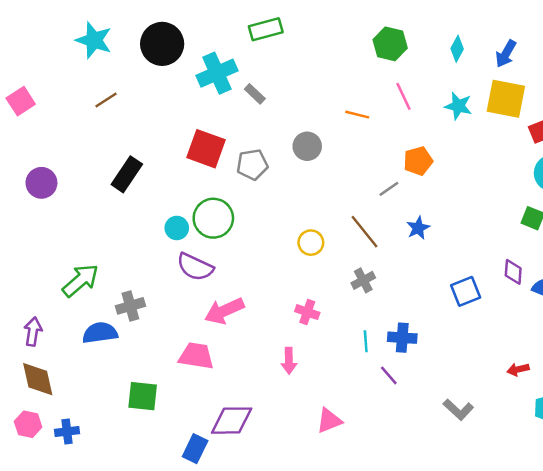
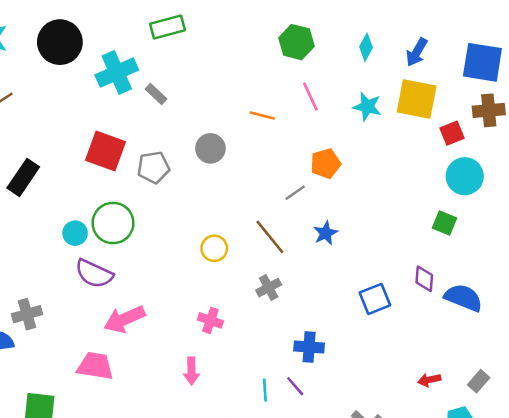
cyan line: (366, 341) -> (265, 390), moved

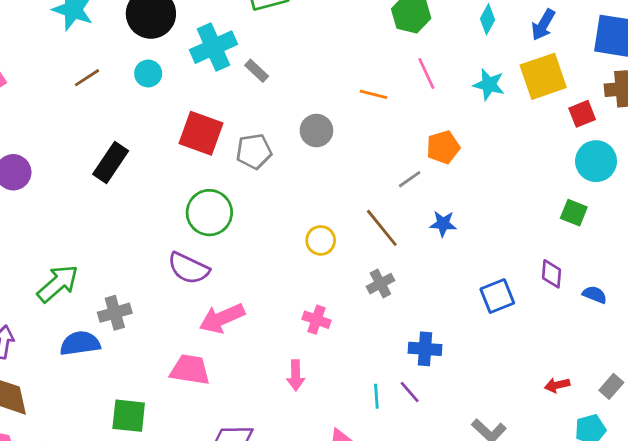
yellow square: (417, 99) -> (543, 76), turned -30
cyan circle: (75, 233) -> (148, 73), moved
blue star: (326, 233) -> (443, 224), turned 30
blue semicircle: (463, 298) -> (595, 295), size x0.6

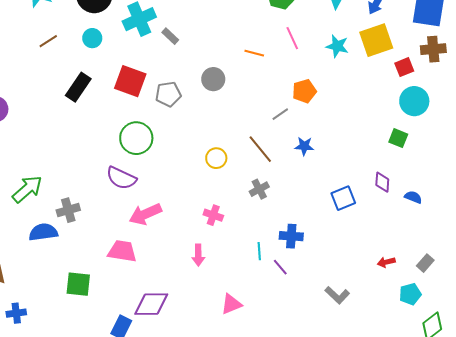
black rectangle: (111, 163) -> (78, 87), moved
cyan line: (376, 396) -> (259, 251), moved

